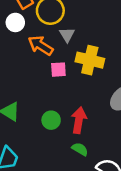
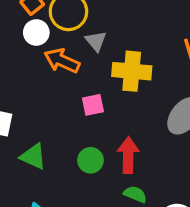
white circle: (15, 22) -> (36, 33), moved
pink square: (58, 70) -> (93, 105), moved

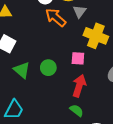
pink square: (93, 105) -> (78, 58), moved
green circle: (91, 160) -> (48, 68), moved

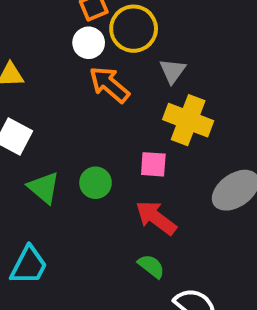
gray triangle: (80, 12) -> (173, 71), moved
red arrow: (79, 86) -> (156, 218), turned -70

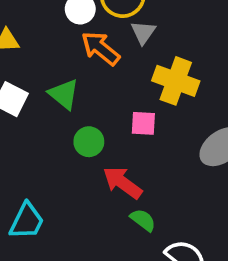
gray triangle: (173, 71) -> (143, 32), moved
green triangle: (44, 188) -> (64, 94), moved
red arrow: (156, 218) -> (122, 183), moved

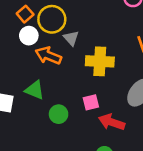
pink square: (143, 123) -> (91, 102), moved
red arrow: (122, 183) -> (112, 122), moved

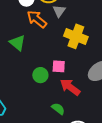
green circle: (59, 114) -> (40, 75), moved

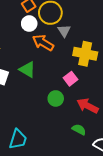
pink square: (59, 66) -> (70, 79), moved, turned -32

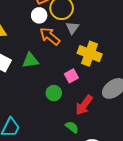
green triangle: (27, 70) -> (30, 60), turned -48
red arrow: (88, 106) -> (84, 105), turned -90

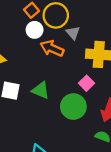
green triangle: (30, 60) -> (41, 90), moved, turned 48
green circle: (54, 93) -> (73, 107), size x1.5

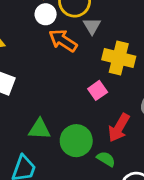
green triangle: (41, 90) -> (39, 129), moved, turned -30
green circle: (73, 107) -> (76, 141), moved

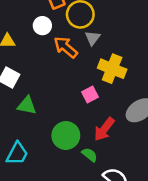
white circle: (46, 14) -> (42, 26), moved
green triangle: (39, 129) -> (27, 105), moved

